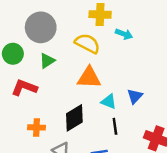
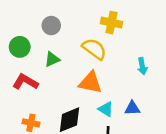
gray circle: (41, 27) -> (51, 26), size x0.6
cyan arrow: (124, 34) -> (142, 66), moved, turned 49
blue triangle: (135, 96) -> (132, 108), turned 35

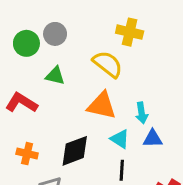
green circle: (20, 47) -> (26, 43), moved
green triangle: (52, 59) -> (55, 76), turned 35
cyan arrow: (142, 66) -> (142, 113), moved

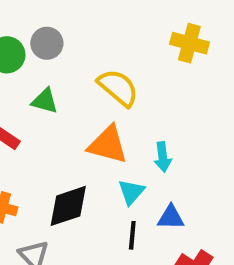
yellow cross: (130, 32) -> (189, 43), moved
cyan triangle: (120, 139) -> (131, 192), turned 36
blue triangle: (153, 139) -> (171, 217), moved

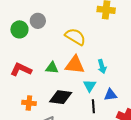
green triangle: (45, 101) -> (52, 68), moved
black diamond: (68, 206) -> (61, 97), turned 35

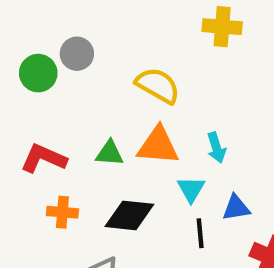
orange cross: (29, 103) -> (62, 212), moved

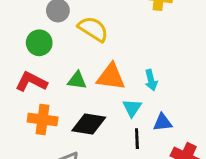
green circle: (38, 73) -> (39, 43), moved
yellow semicircle: (158, 85) -> (93, 29), moved
orange cross: (62, 212) -> (43, 120), size x1.4

